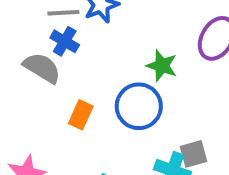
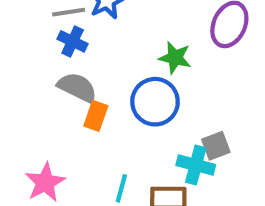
gray semicircle: (42, 68) -> (77, 87), moved

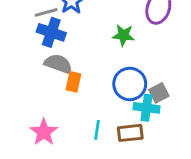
blue cross: (73, 41) -> (51, 32), size x1.4
blue circle: (155, 102) -> (130, 84), moved

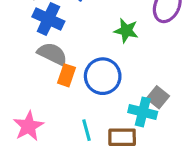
blue circle: (130, 84) -> (103, 76), moved
gray square: (159, 93) -> (158, 97), turned -30
cyan line: (97, 130) -> (86, 130), turned -30

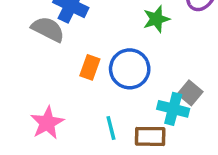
green star: (126, 31) -> (156, 19), turned -30
gray semicircle: (52, 54) -> (48, 29), moved

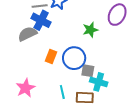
gray semicircle: (48, 29) -> (27, 34), turned -54
gray square: (190, 93) -> (88, 71), moved, turned -32

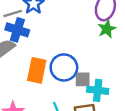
green star: (90, 30) -> (107, 29), moved
orange rectangle: (51, 57) -> (37, 70), size x1.5

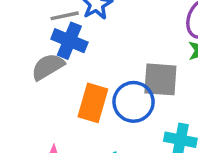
gray square: (83, 79) -> (160, 79), moved, size x1.5

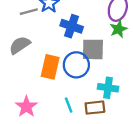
blue cross: (69, 41) -> (72, 26), moved

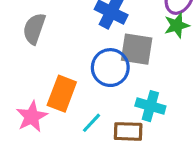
gray semicircle: (20, 45) -> (34, 29), turned -45
orange rectangle: (50, 67) -> (62, 94), moved
cyan line: (69, 105) -> (91, 123), turned 56

